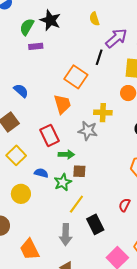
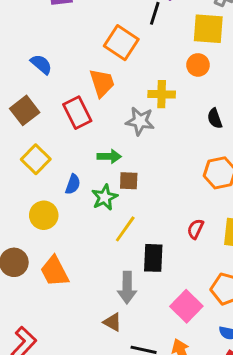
red rectangle: (49, 135) -> (77, 113), moved
blue semicircle: (41, 173) -> (73, 184), turned 96
black rectangle: (95, 224) -> (153, 258), turned 30
gray arrow: (66, 235) -> (127, 288), moved
orange trapezoid: (30, 249) -> (55, 271), moved

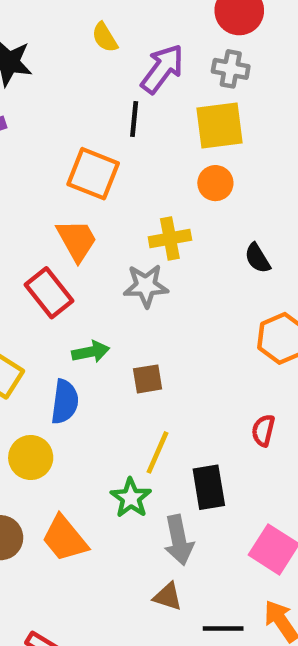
green arrow: (109, 156) -> (91, 352), moved
blue semicircle: (73, 184) -> (65, 402), size x1.4
green star: (105, 197) -> (131, 498), moved

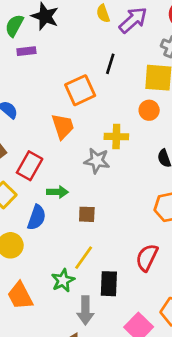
purple arrow: (162, 69) -> (133, 20), moved
orange square: (93, 174) -> (80, 90), turned 32
red rectangle: (49, 293) -> (30, 166), moved, turned 56
red semicircle: (263, 430) -> (147, 258), size x1.5

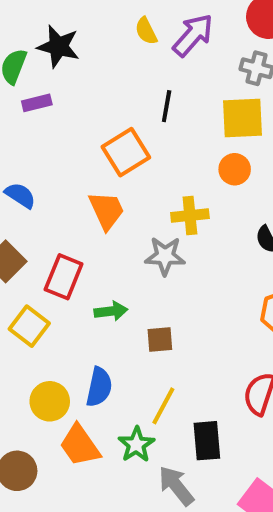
blue semicircle: (37, 217) -> (99, 387), moved
orange trapezoid: (20, 296) -> (80, 445), moved
gray arrow: (85, 310) -> (176, 486), turned 148

